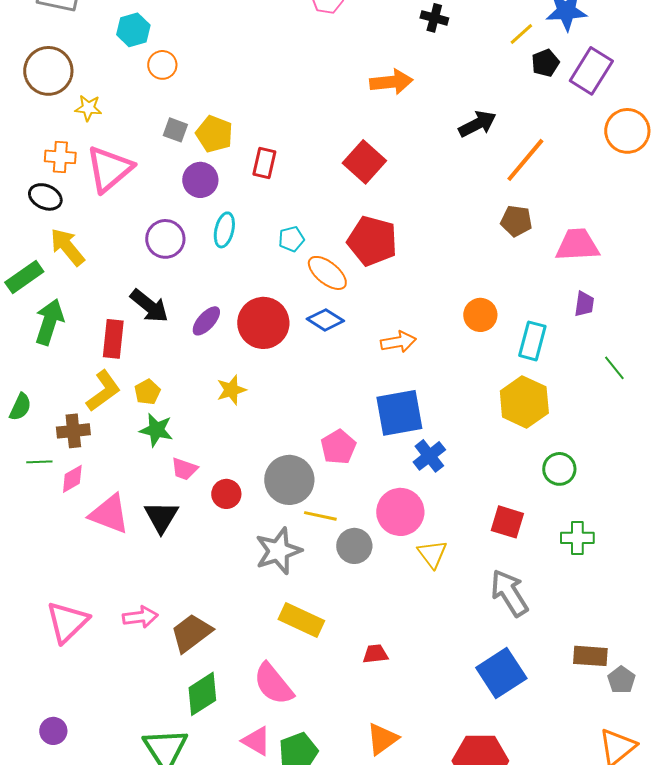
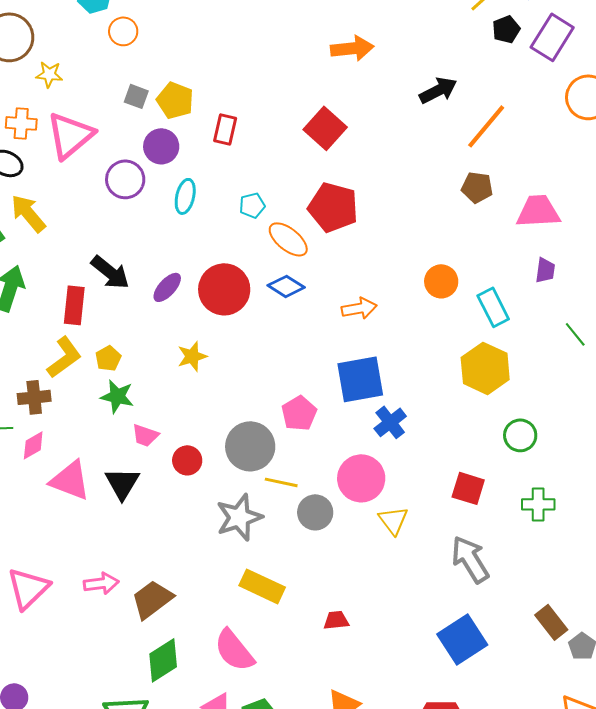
purple circle: (165, 239) -> (125, 179), moved
cyan rectangle: (532, 341) -> (493, 307), turned -42
brown rectangle: (590, 656) -> (551, 622), turned 48

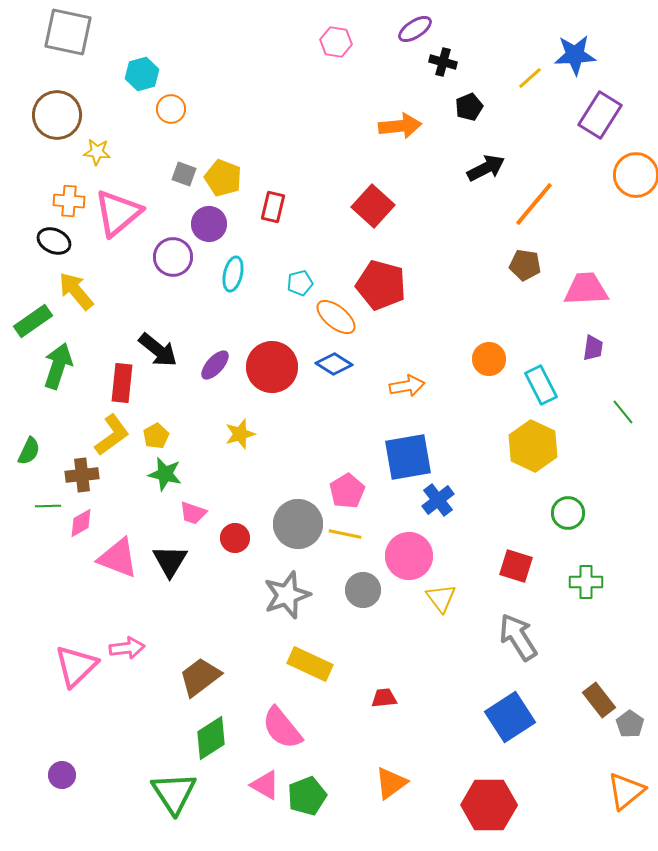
black pentagon: (506, 29) -> (469, 107), moved
yellow line: (281, 482) -> (345, 534), moved
pink arrow: (101, 583) -> (127, 648), moved

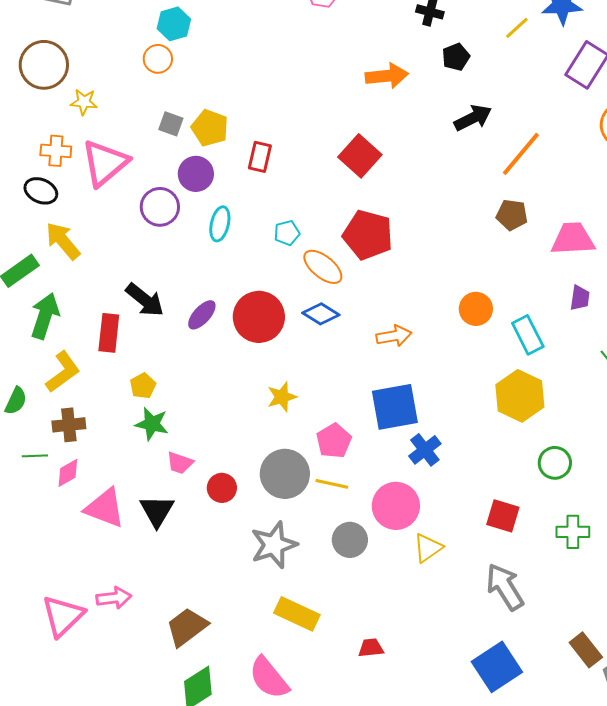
cyan hexagon: (142, 74) -> (174, 24), moved
yellow star: (240, 434) -> (282, 397), moved
yellow L-shape: (112, 435) -> (63, 372), moved
yellow triangle: (441, 598) -> (428, 548), turned 32

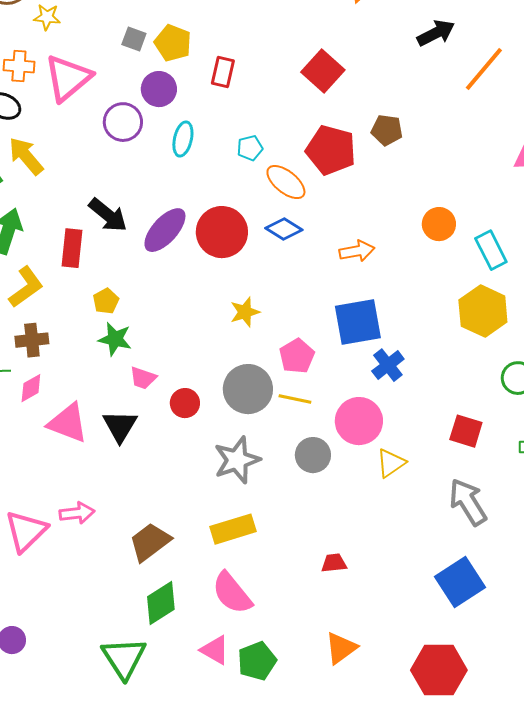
brown pentagon: (512, 215) -> (387, 130), moved
purple ellipse: (202, 315) -> (165, 230), size x1.5
yellow rectangle: (297, 614) -> (233, 529), moved, turned -42

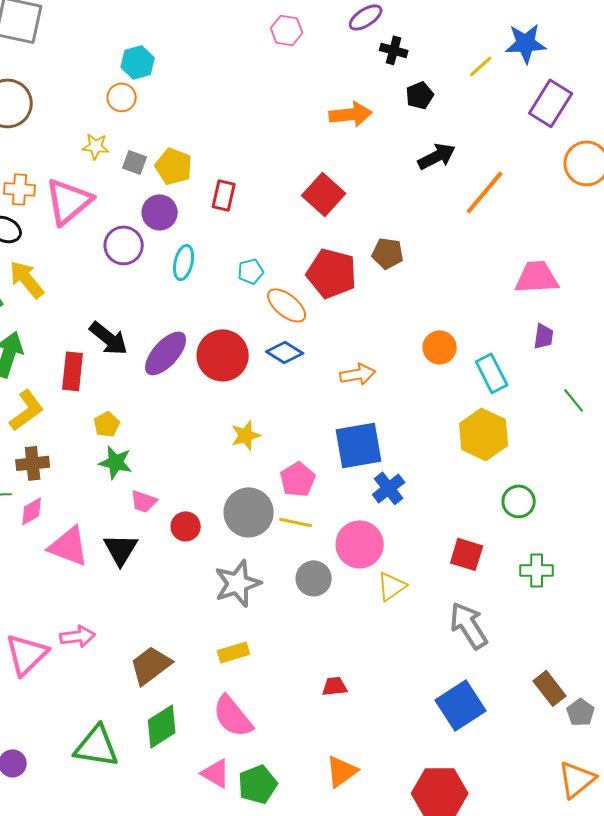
yellow star: (47, 17) -> (96, 146), moved
yellow rectangle: (233, 529) -> (234, 652), size x0.7
green triangle: (124, 658) -> (97, 746), moved, turned -48

